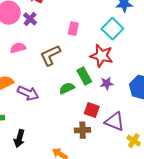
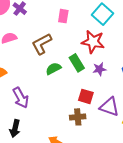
green semicircle: (67, 88) -> (53, 69), moved
purple arrow: (28, 93) -> (21, 98), moved, turned 40

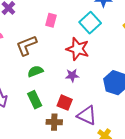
green rectangle: (77, 63) -> (35, 100), moved
purple star: (99, 69) -> (72, 75), moved

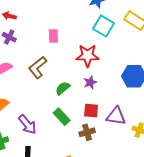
cyan square: (90, 23) -> (104, 26), moved
green semicircle: (35, 71) -> (63, 88), moved

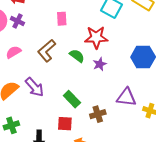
green semicircle: (63, 88) -> (77, 56), moved, turned 77
red square: (91, 111) -> (65, 124), moved
purple arrow: (27, 124) -> (34, 87), moved

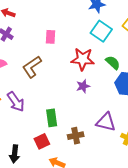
green semicircle: (77, 56) -> (113, 63), moved
green rectangle: (72, 99) -> (52, 118), turned 30
red square: (65, 124) -> (42, 141), turned -35

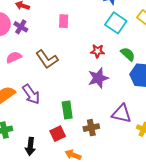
pink rectangle: (50, 37) -> (64, 21), moved
red star: (83, 59) -> (98, 51), size x0.6
brown L-shape: (32, 67) -> (47, 59), turned -90
purple star: (83, 86) -> (98, 78), size x1.5

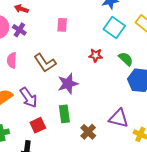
pink semicircle: (14, 57) -> (12, 60), turned -63
purple star: (98, 78) -> (68, 84), moved
brown cross: (91, 128) -> (88, 132), turned -35
red square: (58, 134) -> (38, 125), moved

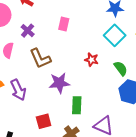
purple cross: (19, 30) -> (28, 31), moved
green rectangle: (64, 114) -> (77, 105), moved
red square: (38, 125) -> (44, 121), moved

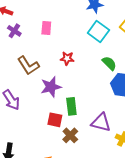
purple cross: (28, 31) -> (14, 31), moved
red star: (91, 60) -> (67, 58), moved
red square: (44, 121) -> (55, 120), moved, turned 35

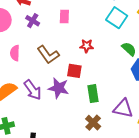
purple star: (51, 87) -> (59, 88), moved, turned 30
red square: (55, 120) -> (74, 71), moved

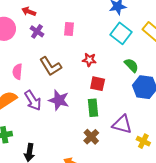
pink semicircle: (15, 53) -> (17, 72), moved
red square: (74, 71) -> (98, 84), moved

